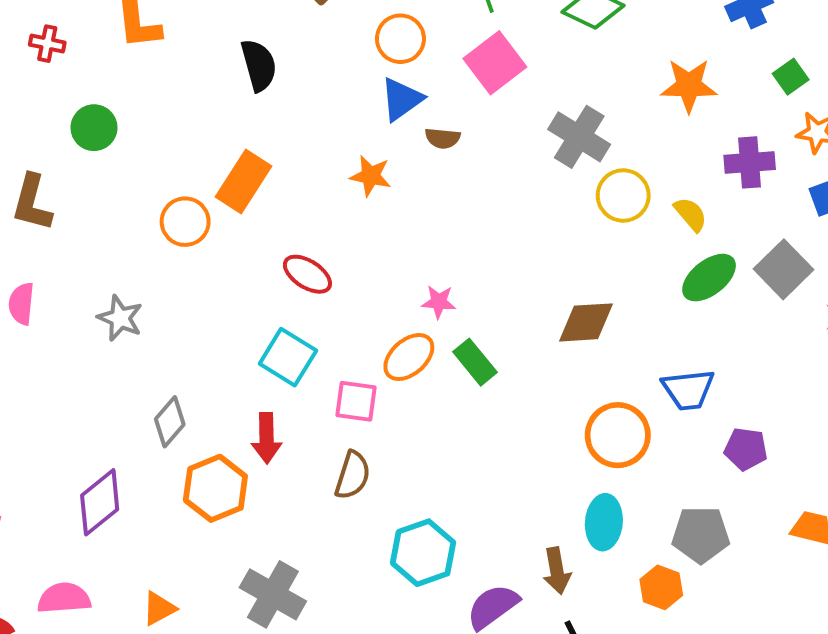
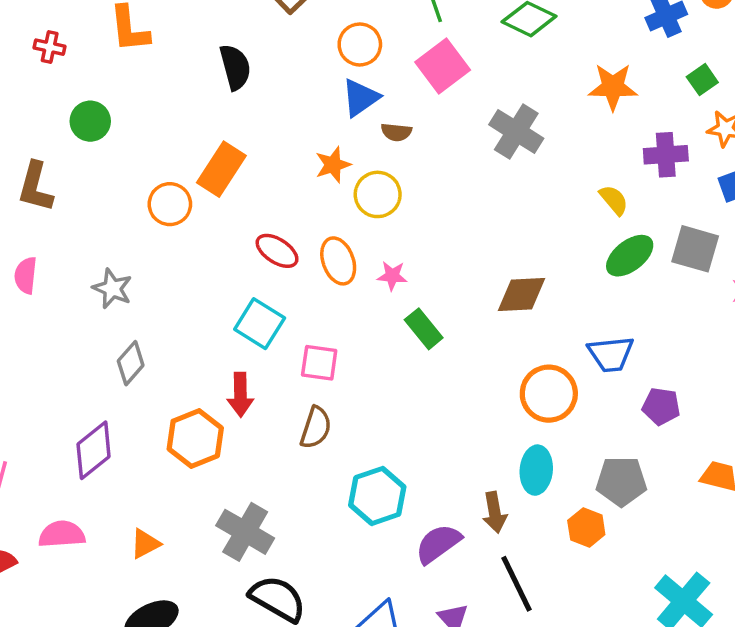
orange star: (371, 176) -> (333, 165), turned -30
yellow circle: (623, 196) -> (378, 194), moved
gray square: (784, 269) -> (695, 249), turned -30
orange ellipse: (409, 357) -> (338, 261), moved, turned -69
gray diamond: (170, 422) -> (131, 363), moved

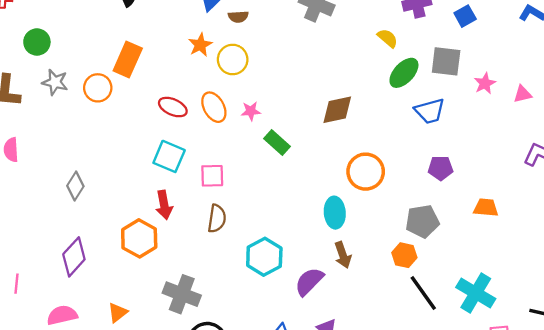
gray star: (112, 288) -> (55, 82), moved
blue trapezoid: (611, 354) -> (430, 111), moved
gray diamond: (131, 363) -> (75, 186), moved
cyan ellipse: (536, 470) -> (335, 213), moved
black line: (517, 584) -> (423, 293), moved

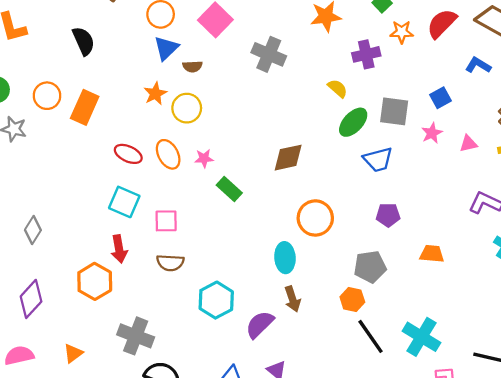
blue square: (465, 16) -> (440, 98), moved
orange circle: (98, 88) -> (47, 96), moved
brown semicircle: (217, 219) -> (170, 263), turned 84

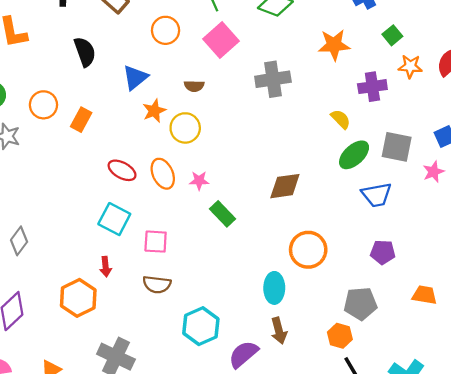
blue triangle: (166, 48) -> (135, 77), moved
gray cross: (269, 54) -> (273, 79), turned -36
orange rectangle: (85, 107) -> (81, 120), size x0.7
red arrow: (119, 249) -> (106, 267), size x0.7

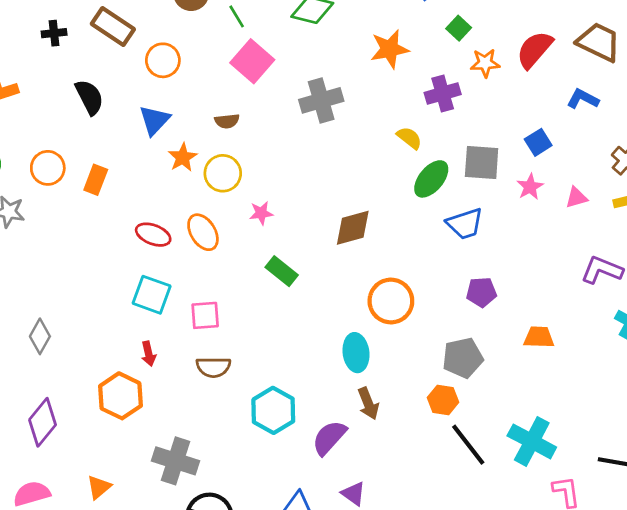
orange circle: (166, 30) -> (163, 60), moved
pink star: (199, 181) -> (261, 213), moved

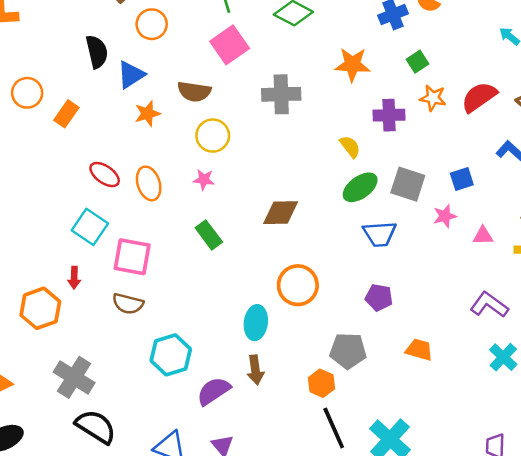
black semicircle: (89, 97) -> (97, 52), moved
brown semicircle: (227, 121) -> (194, 92), size x1.5
yellow circle: (223, 173) -> (213, 136), moved
pink square: (205, 315) -> (132, 257), size x1.4

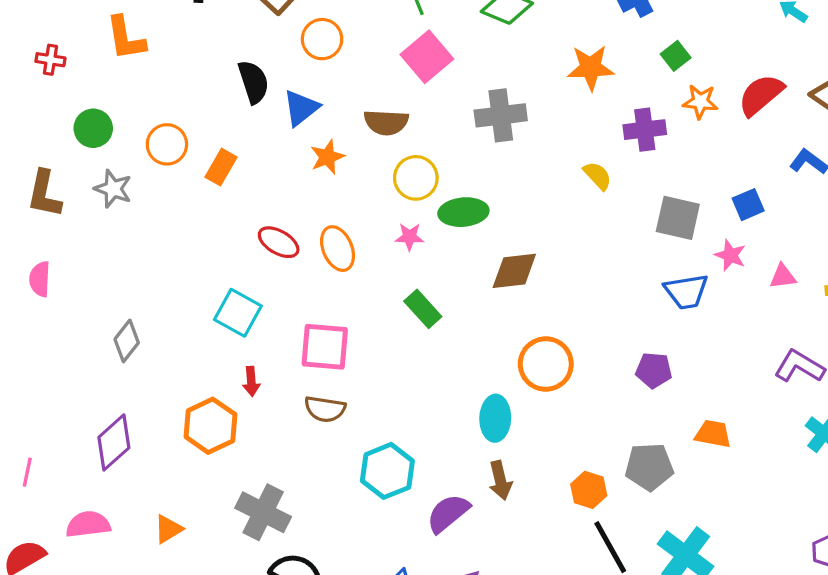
green ellipse: (360, 187) -> (463, 212), moved, turned 36
pink star: (445, 216) -> (730, 255), turned -30
cyan square: (90, 227) -> (238, 313), moved
blue trapezoid: (380, 234) -> (686, 292), moved
gray pentagon: (348, 351) -> (649, 467), moved

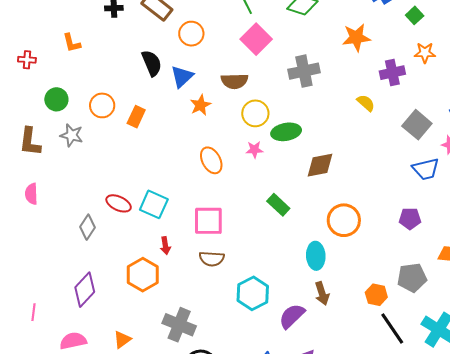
orange L-shape: (126, 38) -> (72, 43), size x0.7
green square: (676, 56) -> (415, 15), moved
gray square: (678, 218) -> (417, 125), turned 32
red ellipse: (279, 242) -> (119, 203), moved
green rectangle: (423, 309) -> (278, 205), moved

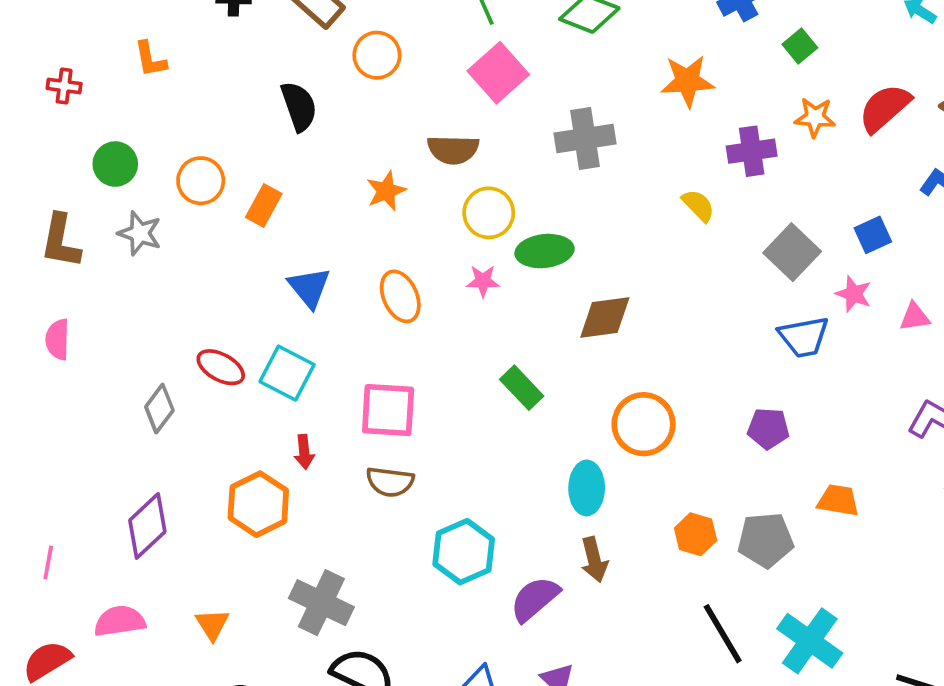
blue triangle: (182, 77) -> (309, 287), moved, turned -30
orange hexagon: (376, 295) -> (696, 534), moved
orange triangle: (122, 340) -> (212, 624), turned -30

